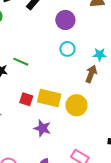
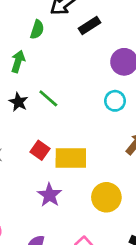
yellow rectangle: (49, 98) -> (71, 158), turned -30
yellow circle: (76, 105) -> (106, 197), moved

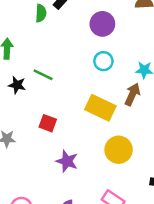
green semicircle: (37, 30) -> (41, 13), moved
yellow rectangle: (71, 158) -> (100, 108), moved, turned 40

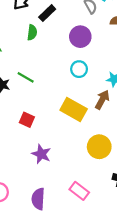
green semicircle: (41, 13) -> (32, 32), moved
yellow circle: (119, 150) -> (99, 147), moved

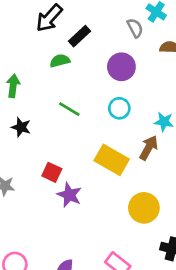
green semicircle: (32, 32) -> (60, 61), turned -112
green line: (26, 77) -> (69, 109), moved
purple star: (41, 154) -> (69, 195), moved

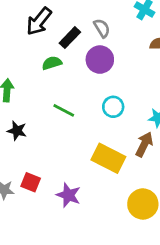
gray semicircle: (135, 28) -> (102, 28), moved
purple circle: (121, 67) -> (100, 60), moved
red square: (52, 172) -> (31, 182), moved

